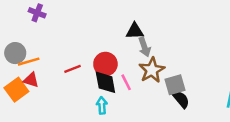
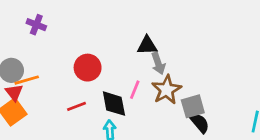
red circle: (105, 64) -> (88, 68), moved
red line: (73, 69) -> (77, 106), moved
red triangle: (31, 80) -> (14, 93), moved, turned 35
pink line: (126, 82) -> (135, 90), moved, turned 49

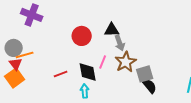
purple cross: (36, 25) -> (32, 15), size x1.5
red circle: (88, 68) -> (82, 36), moved

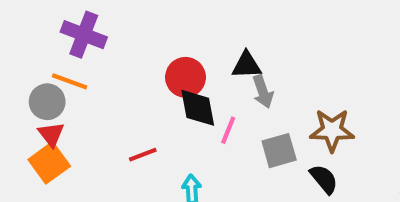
orange line: (25, 55) -> (70, 81), moved, turned 36
brown star: (126, 62) -> (332, 130), moved, turned 30
black diamond: (88, 72) -> (198, 108), moved
gray square: (145, 74) -> (279, 151), moved

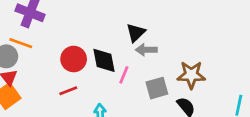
black triangle: (247, 65) -> (136, 33), turned -42
red circle: (185, 77) -> (74, 59), moved
gray arrow: (263, 92) -> (146, 50), turned 108

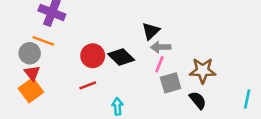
black diamond: (104, 60) -> (121, 57), turned -35
pink line: (124, 75) -> (159, 64), moved

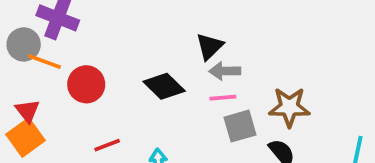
gray circle: (30, 53) -> (24, 44), moved
red circle: (93, 56) -> (86, 84), moved
pink line: (159, 64) -> (223, 98), turned 63
red line: (88, 85) -> (107, 145), moved

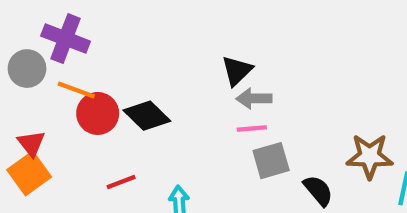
orange line: (44, 62) -> (76, 90), moved
black diamond: (164, 86) -> (147, 116), moved
brown star: (289, 107) -> (370, 156), moved

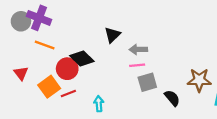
gray circle: (27, 69) -> (21, 21), moved
black triangle: (237, 71) -> (112, 35), moved
red circle: (98, 113) -> (67, 69), moved
orange square: (29, 173) -> (49, 87), moved

